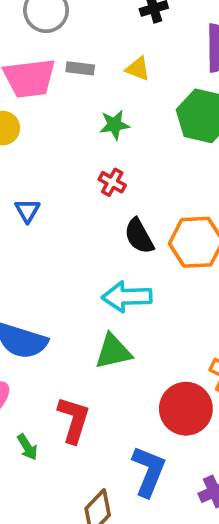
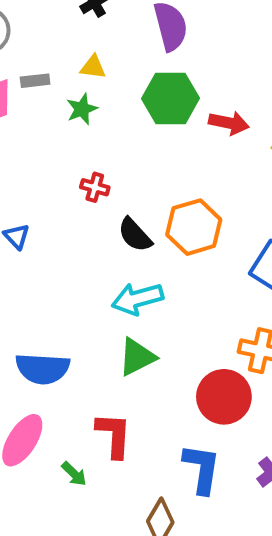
green star: (114, 125) -> (82, 109), moved

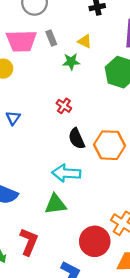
gray rectangle: (35, 81) -> (51, 38), turned 56

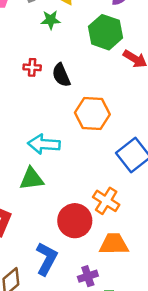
red cross: (64, 106) -> (32, 67), moved, turned -32
black semicircle: (77, 139) -> (61, 75), moved

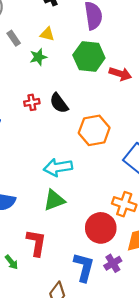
purple cross: (88, 276) -> (113, 263), moved

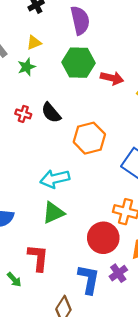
yellow triangle: (47, 34) -> (34, 43), turned -32
red cross: (32, 102) -> (23, 114), turned 32

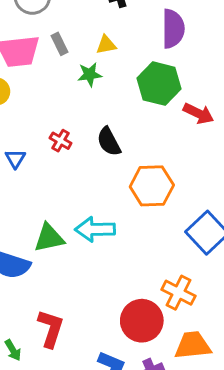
red cross: (23, 114) -> (61, 141), moved
green triangle: (53, 213) -> (49, 238), moved

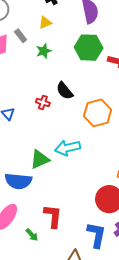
yellow triangle: (106, 45) -> (45, 23), moved
red cross: (61, 141) -> (43, 102), moved

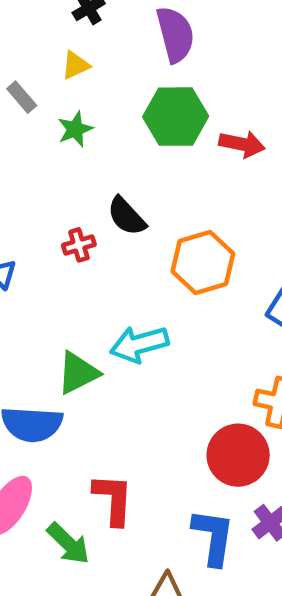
red cross: (43, 102) -> (79, 245), turned -32
green arrow: (32, 235) -> (68, 543), size x1.5

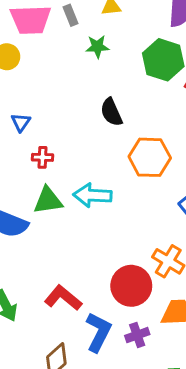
red cross: (79, 245) -> (42, 157), moved
red L-shape: (113, 499) -> (63, 298), moved, turned -72

